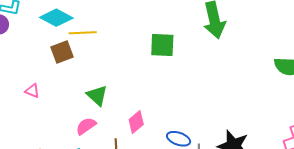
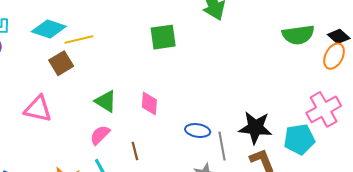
pink triangle: (32, 91) -> (38, 109), size x1.8
pink diamond: (136, 122) -> (149, 104), moved, turned -35

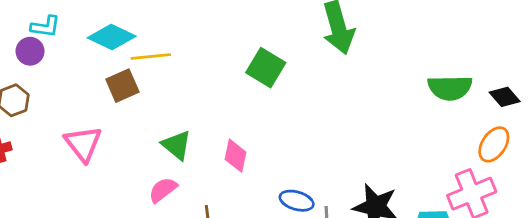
green square: (163, 37) -> (266, 68), turned 32
orange ellipse: (334, 56) -> (494, 144), moved
pink triangle: (38, 109) -> (83, 144), turned 32

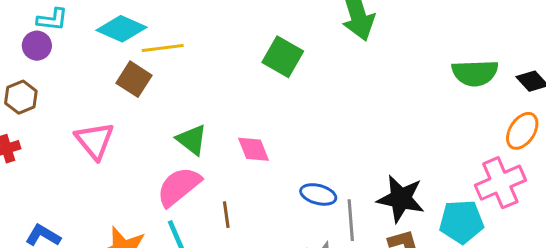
brown square: (122, 86) -> (134, 79), turned -32
pink diamond: (236, 156) -> (254, 149), turned -32
pink semicircle: (163, 190) -> (179, 187), size x1.5

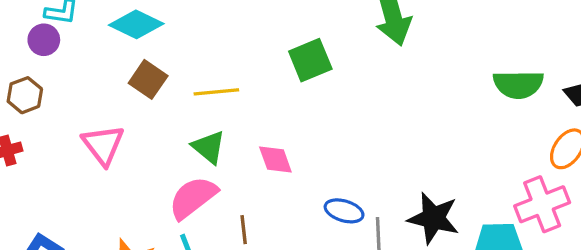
yellow line: (163, 48) -> (216, 92), moved
green square: (283, 57) -> (310, 60), turned 36

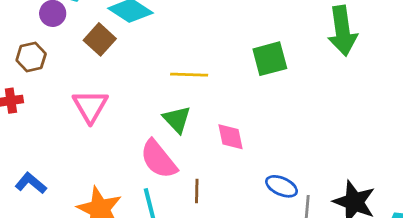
brown square: (148, 79) -> (100, 39), moved
pink semicircle: (193, 198) -> (159, 159), turned -99

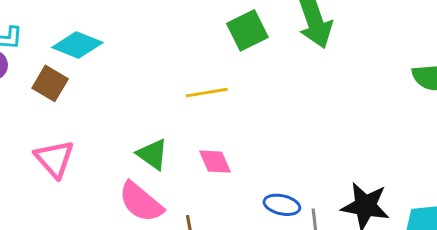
green square: (270, 59) -> (247, 30), moved
yellow line: (189, 75) -> (207, 93), moved

